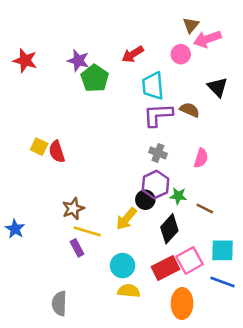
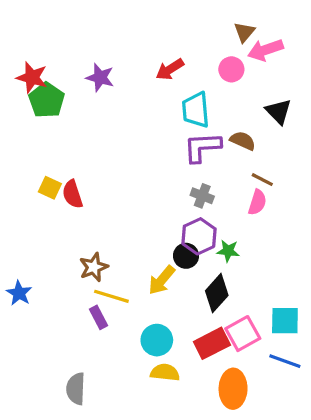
green pentagon: (95, 78) -> (47, 100), moved
brown line: (205, 209) -> (262, 180), moved

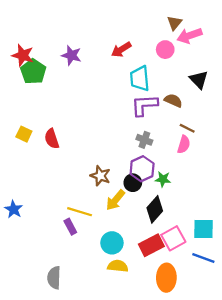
yellow square: (50, 188) -> (24, 134), moved
brown star: (94, 267) -> (100, 176), moved, turned -30

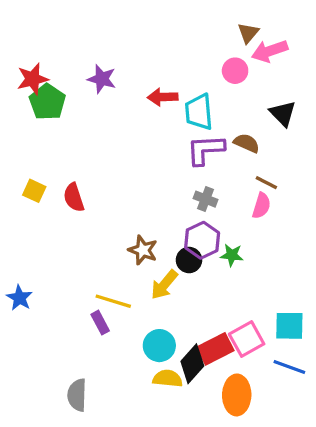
red arrow: (121, 50) -> (163, 97), moved, turned 30
red star: (23, 55) -> (33, 79), turned -30
black diamond: (155, 209) -> (192, 364), moved

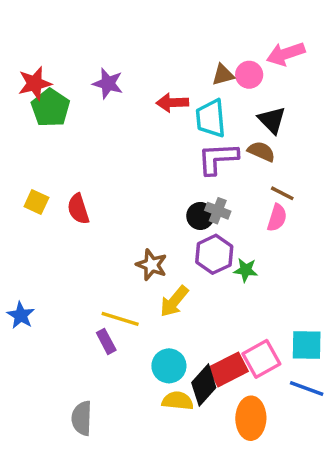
brown triangle: (248, 33) -> (223, 75), moved, turned 35
black triangle: (283, 113) -> (272, 120), moved
black circle: (189, 260) -> (200, 216), moved

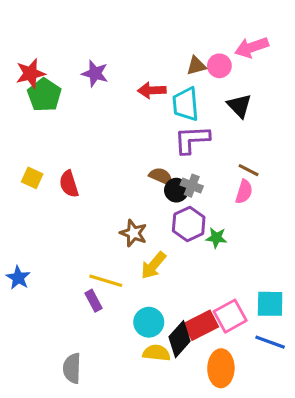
brown semicircle: (261, 151) -> (161, 176), moved

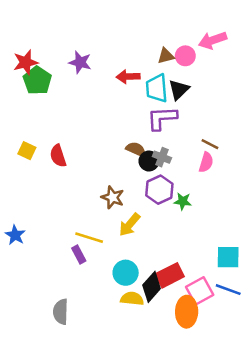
black triangle: (239, 106) -> (179, 90), moved, turned 30
pink square: (230, 316) -> (200, 291), moved

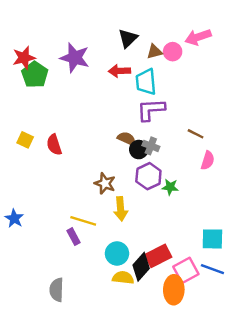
purple star: (80, 62) -> (75, 58), size x1.4
black triangle: (179, 90) -> (128, 38), moved
pink semicircle: (206, 162) -> (208, 160), moved
yellow arrow: (129, 225) -> (121, 209), turned -45

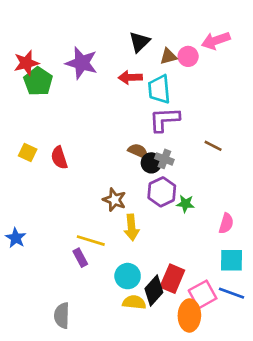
pink semicircle: (208, 160) -> (226, 223), moved
red rectangle: (158, 256) -> (172, 279), turned -40

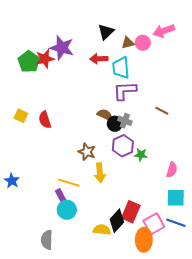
red star: (26, 63) -> (45, 59), moved
cyan circle: (128, 276) -> (67, 210), moved

